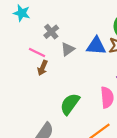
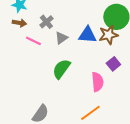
brown arrow: (42, 68) -> (19, 23), moved, turned -104
green semicircle: (70, 104) -> (61, 69), moved

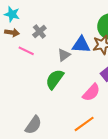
gray triangle: (61, 38) -> (64, 55), moved
pink semicircle: (97, 82) -> (91, 92), turned 48

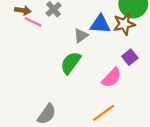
pink line: (26, 51) -> (33, 22), moved

